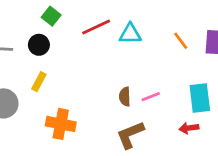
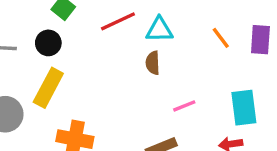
yellow rectangle: (39, 82) -> (48, 88), size x1.6
brown semicircle: (125, 97) -> (153, 63), moved

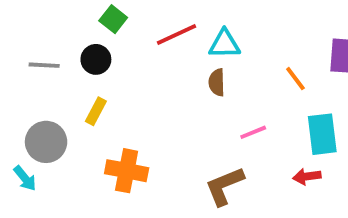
orange line: (221, 38) -> (295, 79), moved
yellow rectangle: (48, 88) -> (96, 111), size x0.6

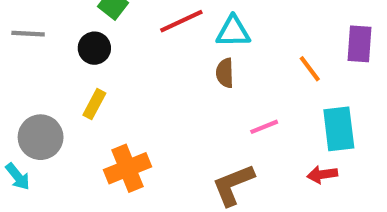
gray line: (44, 65) -> (28, 34), moved
orange cross: (127, 171) -> (128, 168), turned -33

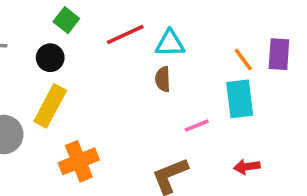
orange line: (310, 69) -> (243, 59), moved
yellow rectangle: (94, 104) -> (50, 106), size x1.6
cyan rectangle: (339, 129) -> (240, 99), moved

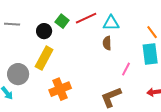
green square: (66, 20) -> (62, 21), moved
pink line: (197, 126) -> (126, 69), turned -40

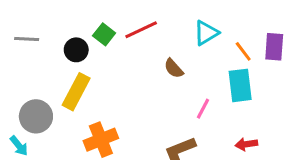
cyan triangle: (111, 23) -> (206, 33), moved, turned -30
brown semicircle: (107, 43) -> (174, 68), turned -40

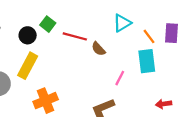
red line: (141, 30) -> (75, 36), moved, turned 40
red arrow: (246, 144) -> (164, 104), moved

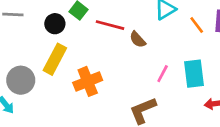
cyan rectangle: (147, 61) -> (194, 74), moved
orange cross: (46, 101) -> (88, 81), moved

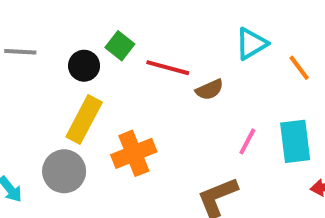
brown semicircle: (138, 39) -> (210, 90), turned -72
gray circle: (21, 80) -> (64, 171), moved

